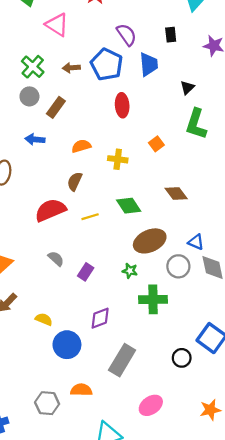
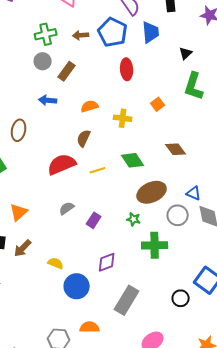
green cross: (33, 67) -> (46, 34), turned 35
gray semicircle: (56, 259) -> (67, 208), turned -77

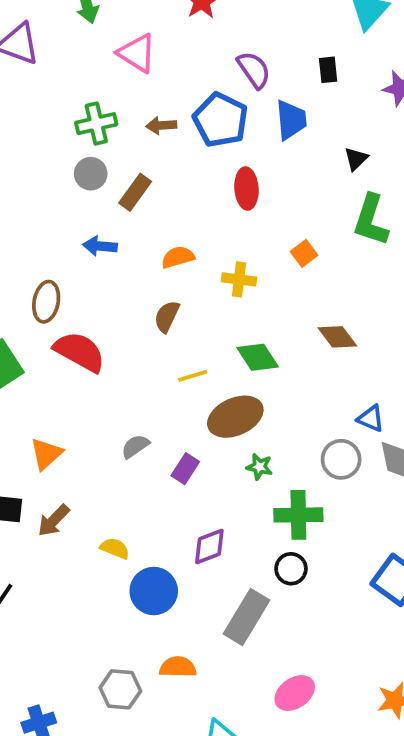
red semicircle: (62, 164) -> (80, 352), moved, turned 52
brown ellipse: (152, 192) -> (235, 417), moved
black circle: (181, 298) -> (291, 569), moved

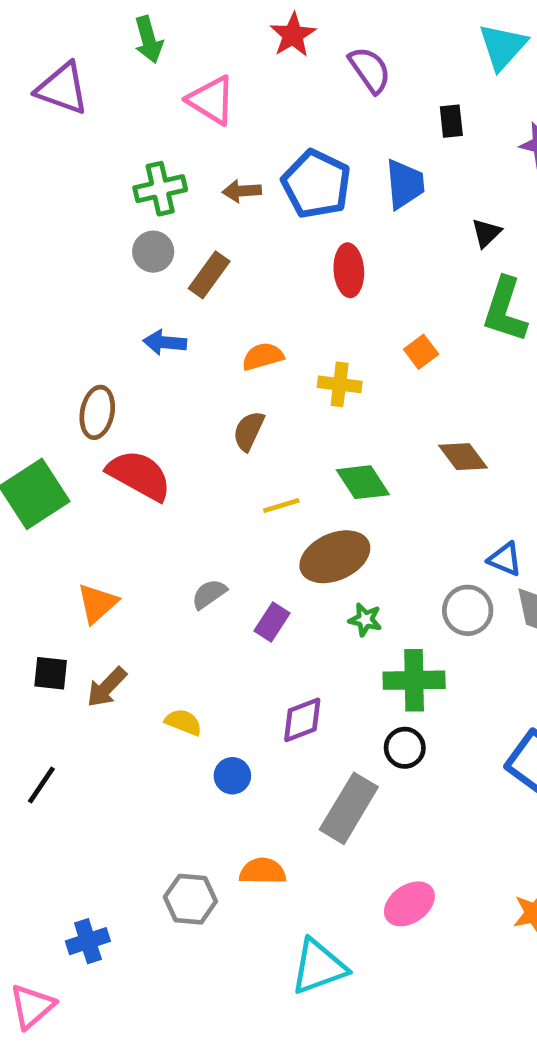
purple semicircle: (254, 70) -> (370, 70), moved
blue circle: (154, 591) -> (232, 776), size x0.6

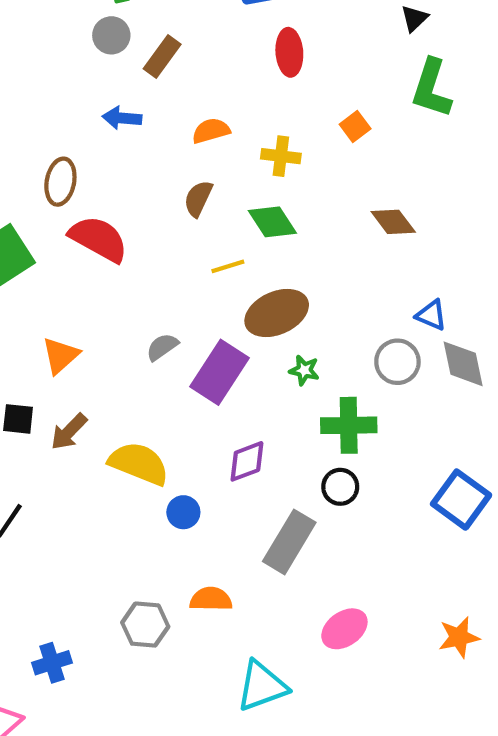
green diamond: (363, 482) -> (272, 222), moved
purple rectangle: (272, 622) -> (219, 372), size x1.8
yellow semicircle: (183, 722) -> (139, 463), size x1.8

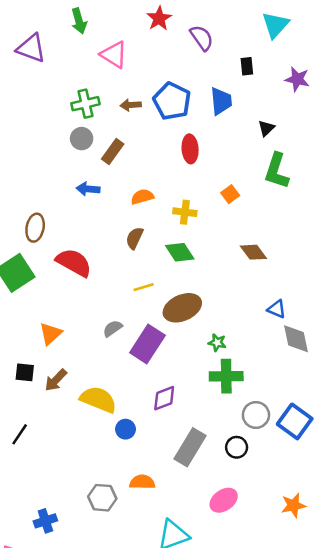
brown ellipse: (60, 182) -> (35, 228), moved
yellow line: (228, 266) -> (144, 287), moved
gray circle: (397, 362) -> (256, 415), moved
green star: (304, 370) -> (217, 343), moved
black circle: (340, 487) -> (237, 447), moved

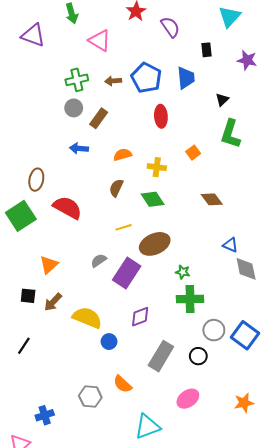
orange semicircle: (142, 482) -> (123, 384), turned -138

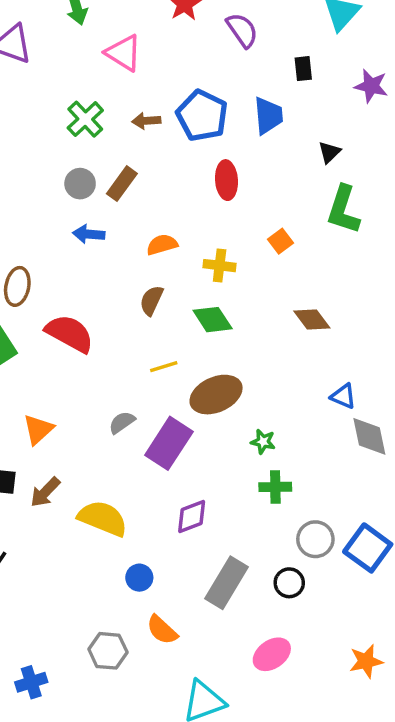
green cross: (77, 80) -> (85, 119), turned -30
gray circle: (74, 108) -> (80, 184), moved
green cross: (190, 299) -> (275, 487), size x0.7
blue circle: (109, 342) -> (139, 578), moved

